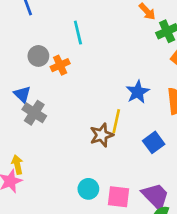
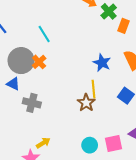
gray circle: (38, 56) -> (21, 61), size x1.6
blue triangle: (22, 94) -> (13, 84), moved
yellow arrow: (17, 165) -> (43, 143), moved, turned 88

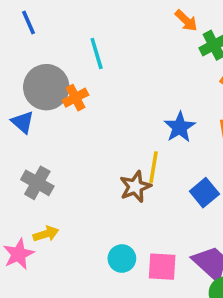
gray cross: (32, 103) -> (37, 183), moved

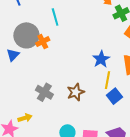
blue triangle: (23, 122) -> (13, 55), turned 32
yellow line: (154, 167) -> (107, 80), moved
gray cross: (37, 183) -> (44, 92), moved

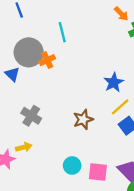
blue triangle: (13, 55) -> (12, 74), turned -32
yellow line: (107, 80) -> (120, 107), turned 36
gray cross: (44, 92) -> (31, 116), moved

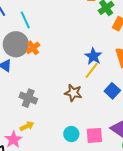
cyan line: (62, 32) -> (25, 20), moved
yellow line: (120, 107) -> (92, 70), moved
brown star: (83, 119) -> (73, 93), turned -30

